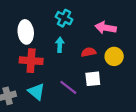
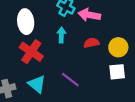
pink arrow: (106, 28) -> (89, 15), moved
red cross: (31, 61) -> (31, 52), turned 30
white square: (93, 79) -> (117, 72), moved

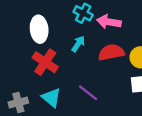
cyan arrow: (61, 35) -> (78, 44), turned 32
red semicircle: (92, 43) -> (111, 52), size x1.5

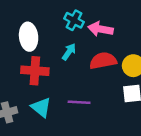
red cross: (45, 62) -> (35, 71), turned -30
purple line: (88, 93) -> (79, 102), turned -35

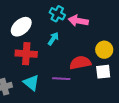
white ellipse: (29, 37) -> (21, 27), turned 55
red semicircle: (103, 61) -> (80, 63), moved

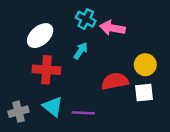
purple line: (61, 79) -> (83, 113), moved

